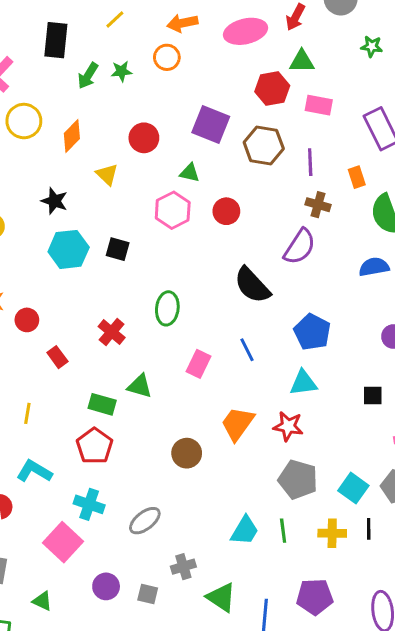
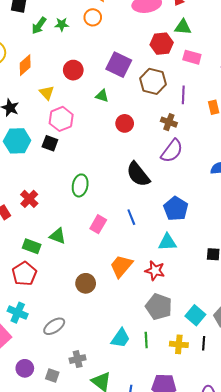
brown cross: (318, 205) -> (169, 122), moved
pink hexagon: (173, 210) -> (61, 119), moved
red cross: (112, 332) -> (29, 199), moved

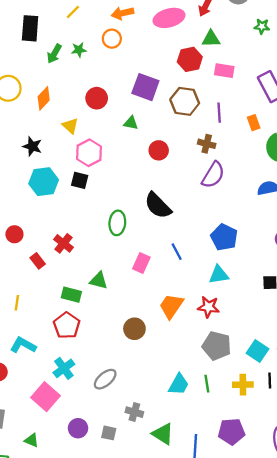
black semicircle: (138, 174) -> (158, 206), moved
cyan cross: (18, 313) -> (64, 368), turned 36
gray cross: (78, 359) -> (134, 412), turned 35

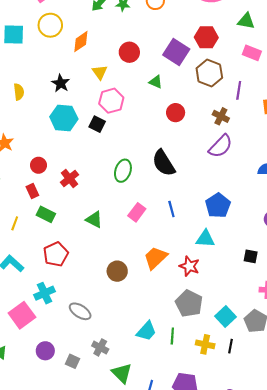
red hexagon: (190, 59) -> (206, 37), moved
red circle: (14, 234) -> (38, 165), moved
red rectangle: (38, 261) -> (32, 191), moved
green rectangle: (71, 295) -> (46, 214), moved
gray ellipse: (105, 379) -> (80, 311), turned 60

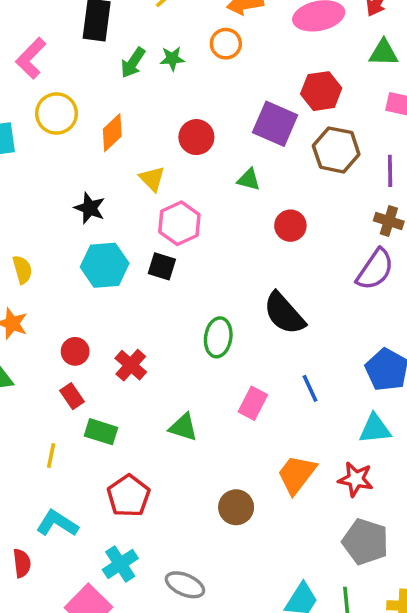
yellow semicircle: (19, 92) -> (22, 270), moved
brown cross: (221, 116) -> (389, 221), moved

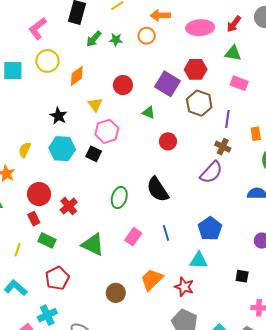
yellow semicircle: (22, 270) -> (25, 150), moved, turned -147
red circle: (75, 351) -> (39, 194), size x1.5
green triangle: (183, 427) -> (93, 244), size x1.4

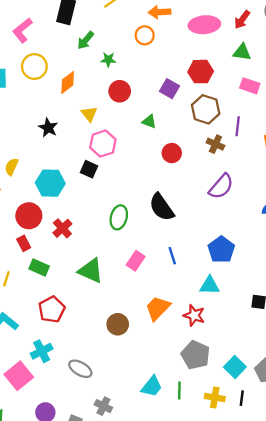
green star: (116, 40) -> (108, 60), moved
purple square: (167, 84) -> (170, 89), size x0.7
brown cross: (223, 147) -> (215, 144), moved
cyan hexagon: (62, 149) -> (50, 183), moved

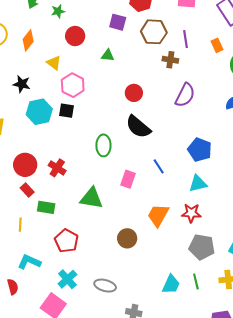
red circle: (172, 153) -> (134, 93), moved
cyan hexagon: (50, 183) -> (39, 112), moved

